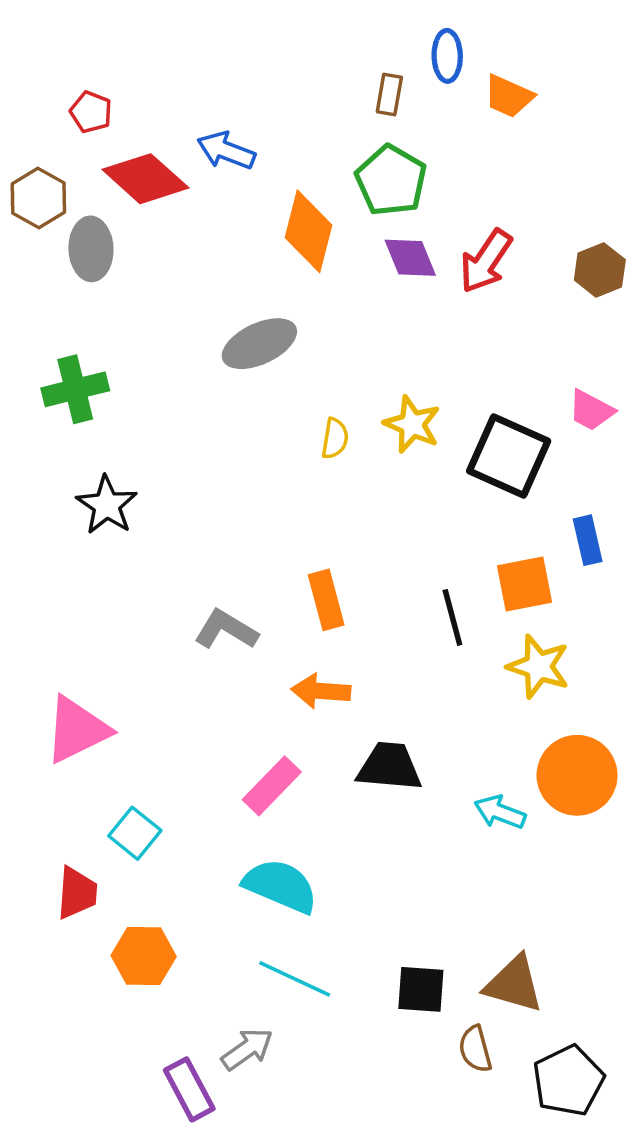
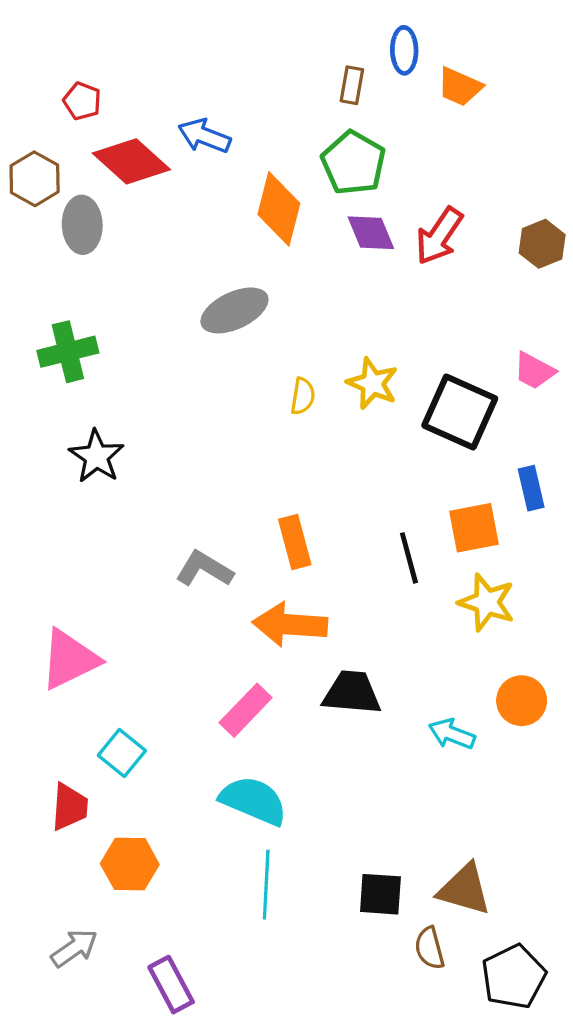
orange arrow: (321, 691) -> (290, 625), size x1.4
orange circle: (577, 775) -> (522, 701), size x0.7
cyan line: (295, 979) -> (266, 885), turned 68
gray arrow: (247, 1049) -> (74, 948), moved

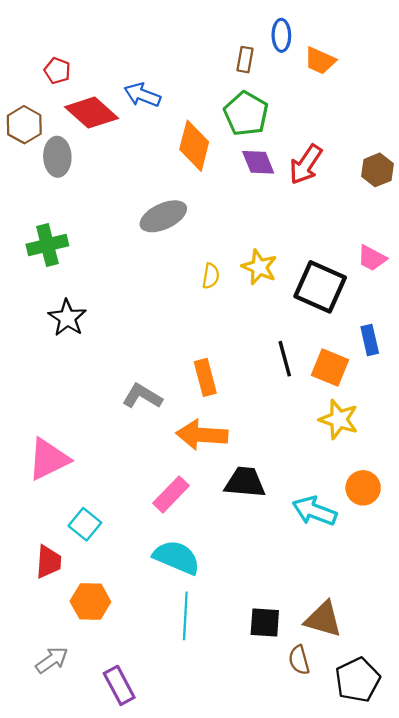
orange square: (474, 528) -> (330, 368), turned 33
black line: (409, 558) -> (285, 359), moved
cyan arrow: (452, 734) -> (315, 511), size x1.4

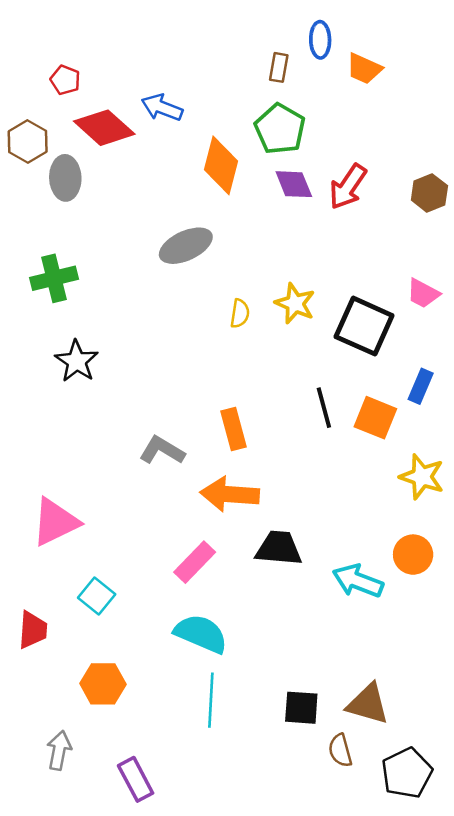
blue rectangle: (370, 340) -> (421, 386), turned 36
yellow star: (339, 419) -> (422, 477), moved
red trapezoid: (49, 562) -> (33, 630), moved
gray arrow: (52, 660) -> (59, 750), turned -44

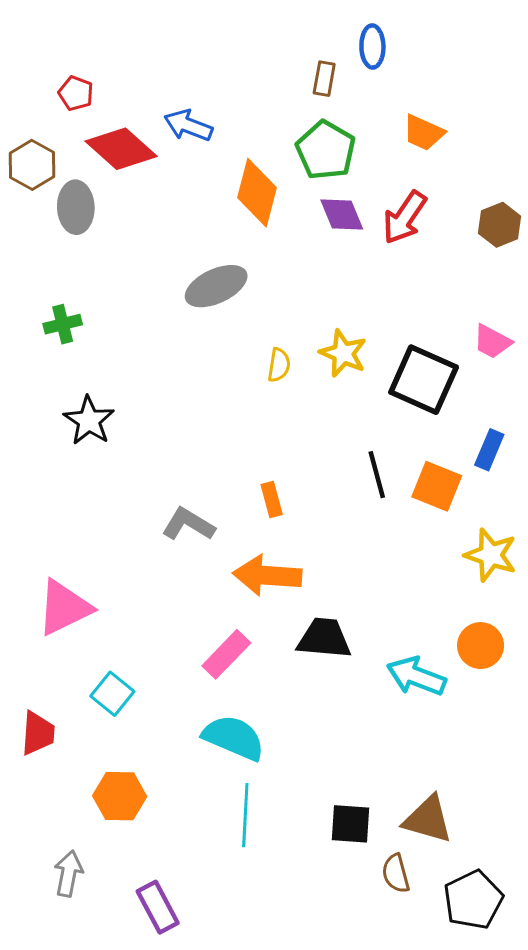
orange trapezoid: (364, 69) -> (424, 133), moved
green cross: (54, 278) -> (63, 324), size x0.7
orange rectangle: (234, 429) -> (272, 499), size x0.7

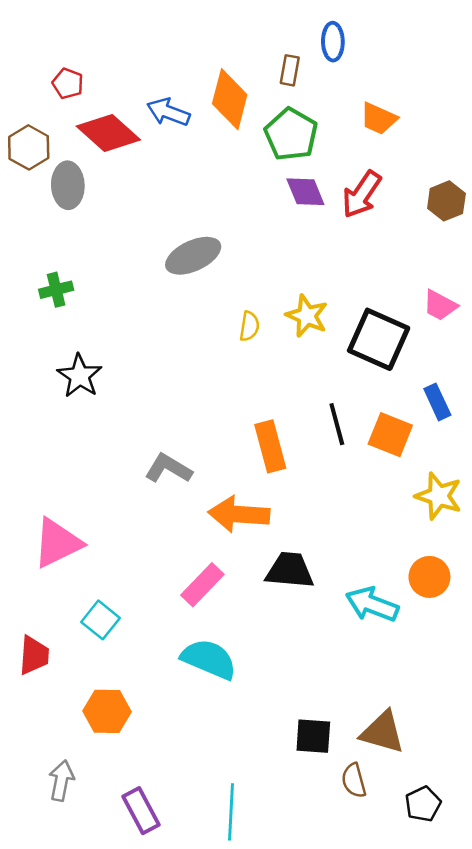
orange diamond: (257, 193) -> (230, 99), moved
blue rectangle: (489, 450) -> (437, 402), turned -48
orange rectangle: (272, 499) -> (270, 446), moved, size x1.6
cyan line: (245, 815) -> (231, 812), moved
black pentagon: (473, 900) -> (423, 804), size x0.7

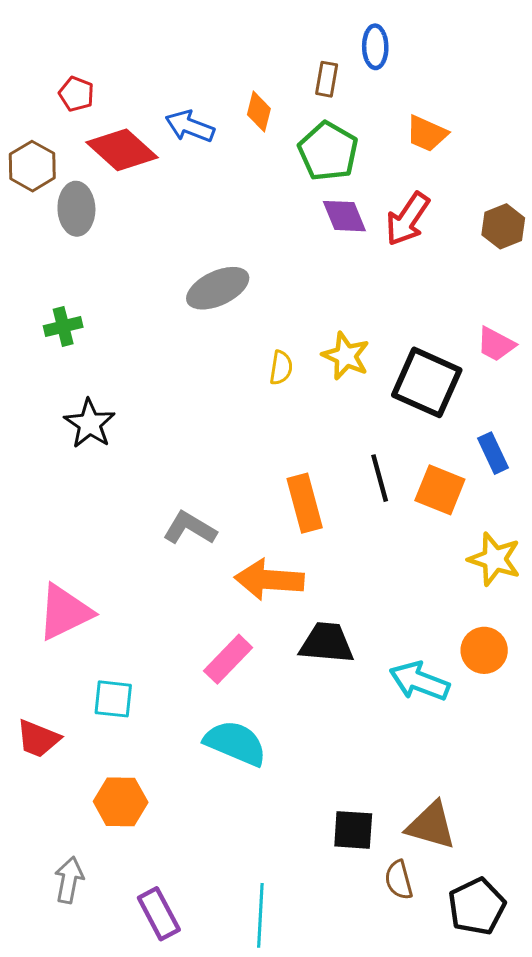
orange diamond: (230, 99) -> (259, 112), size x0.6
cyan square: (100, 620) -> (113, 699), turned -33
red trapezoid: (34, 655) -> (38, 739), turned 108
black pentagon: (423, 804) -> (477, 906), size x1.4

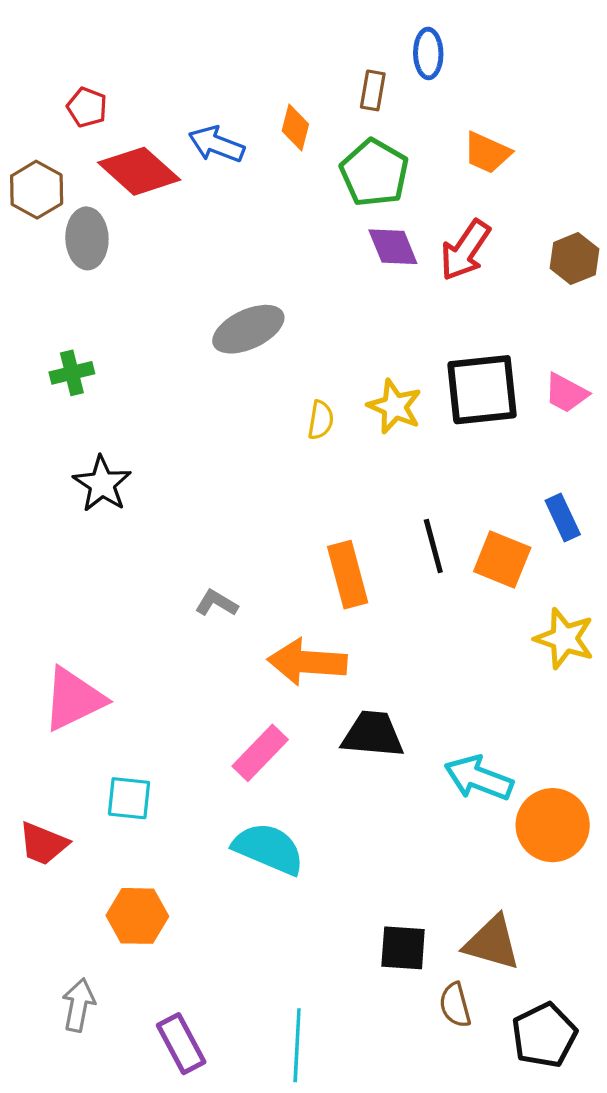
black square: (427, 382) -> (482, 390), moved, turned -30
gray L-shape: (190, 528) -> (216, 603), size x0.7
orange circle: (484, 650) -> (553, 825), moved, size x1.4

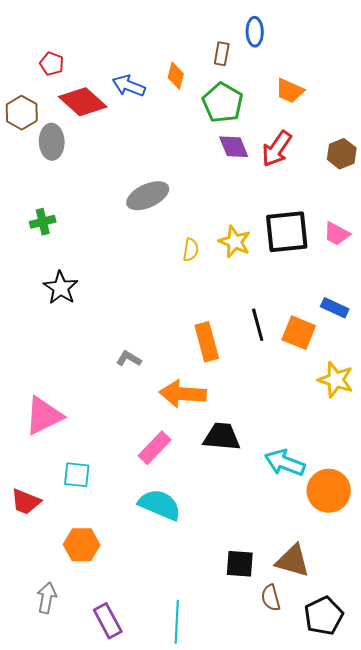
blue rectangle: (563, 517) -> (335, 308), turned -40

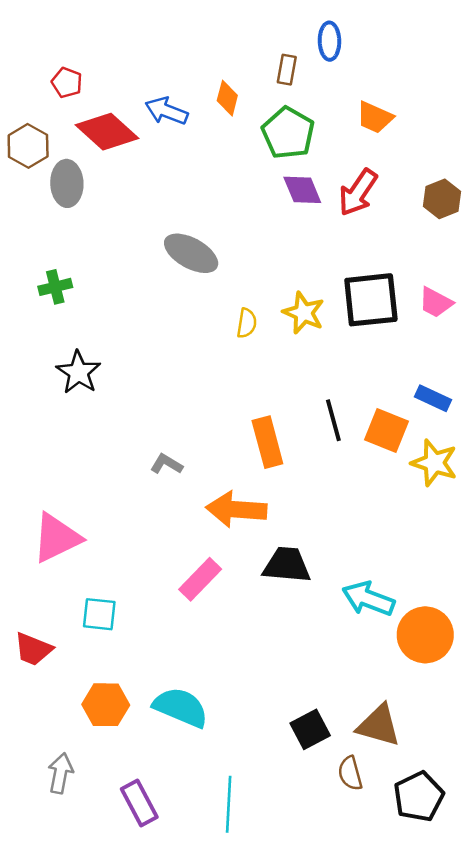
gray ellipse: (148, 196) -> (191, 253), turned 54
yellow star: (336, 380) -> (434, 463), moved
cyan semicircle: (160, 505) -> (181, 707), moved
black square: (240, 564) -> (310, 729), turned -32

